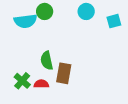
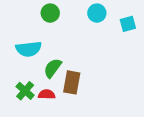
cyan semicircle: (25, 21) -> (29, 49), moved
green semicircle: (47, 61) -> (53, 68), turned 48

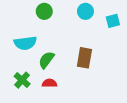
brown rectangle: (72, 82) -> (84, 58), moved
red semicircle: (47, 94) -> (50, 83), moved

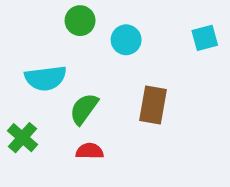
cyan circle: (85, 11) -> (126, 40), moved
green cross: (22, 80) -> (22, 138), moved

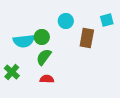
green circle: (80, 21) -> (42, 37), moved
brown rectangle: (153, 105) -> (87, 38), moved

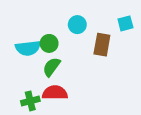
green cross: (12, 72) -> (30, 101), moved, turned 35
red semicircle: (47, 79) -> (55, 93), size x1.5

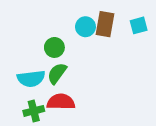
brown rectangle: (102, 45) -> (105, 24), moved
cyan semicircle: (28, 48) -> (31, 79), moved

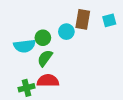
cyan circle: (85, 27) -> (66, 32), moved
cyan semicircle: (31, 79) -> (24, 46), moved

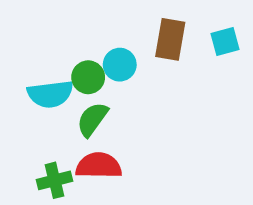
cyan circle: (66, 32) -> (120, 65), moved

